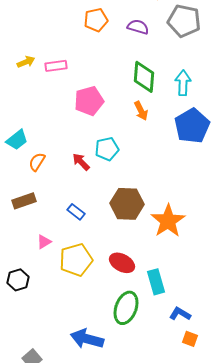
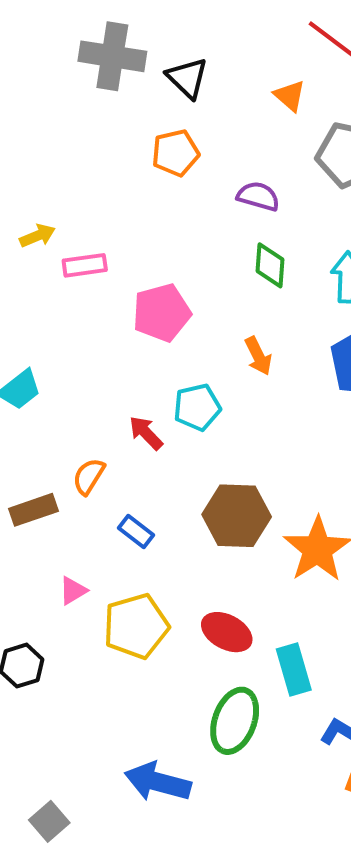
purple semicircle: (138, 27) -> (258, 196), moved
pink rectangle: (56, 66) -> (85, 265), moved
green diamond: (144, 77) -> (270, 265), size x0.7
orange arrow: (141, 111) -> (258, 356), moved
orange semicircle: (37, 162) -> (89, 476), moved

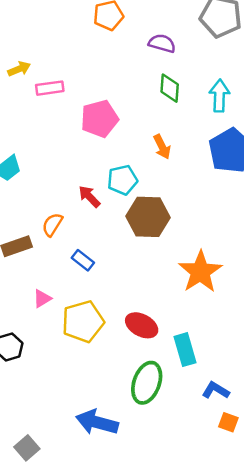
brown hexagon: (237, 516) -> (148, 217), moved

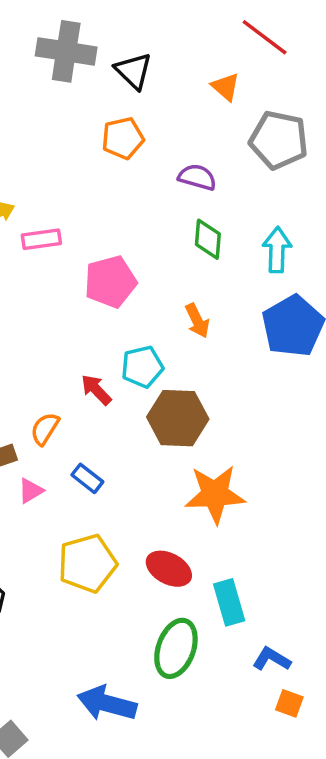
orange star: (200, 272) -> (215, 494), moved, turned 30
pink triangle: (42, 299) -> (31, 491), moved

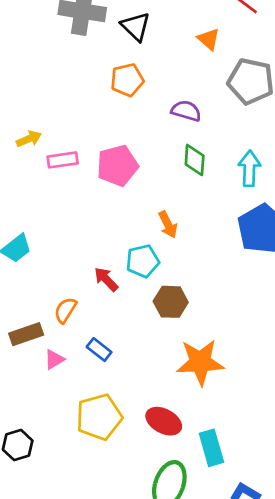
pink pentagon: (110, 282) -> (117, 166), moved
orange arrow: (197, 321) -> (168, 225), moved
brown hexagon: (178, 418) -> (171, 302), size x0.7

